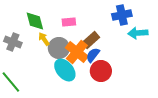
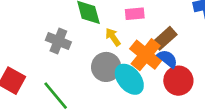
yellow arrow: (44, 39) -> (113, 37), moved
gray circle: (59, 48) -> (106, 67), moved
blue semicircle: (93, 55) -> (167, 59), turned 91

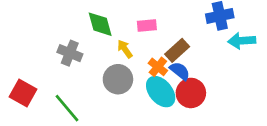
orange cross: (146, 55) -> (158, 67), size x0.6
cyan ellipse: (129, 79) -> (161, 92), moved

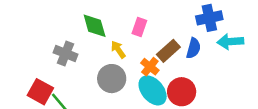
pink rectangle: (147, 26) -> (139, 27), turned -66
blue semicircle: (180, 71) -> (193, 48), moved, turned 66
red square: (23, 93) -> (40, 92), moved

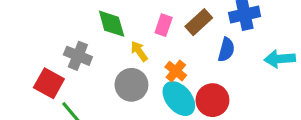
cyan arrow: (230, 42) -> (280, 59), moved
brown rectangle: (168, 51) -> (199, 22), moved
red square: (40, 92) -> (49, 83), moved

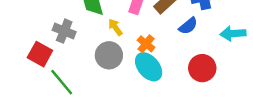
blue semicircle: (226, 50) -> (188, 26), turned 36
red circle: (212, 100) -> (202, 68), moved

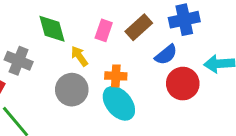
orange cross: (146, 44) -> (116, 76), turned -36
red circle: (202, 68) -> (183, 84), moved

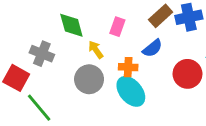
brown rectangle: (139, 27) -> (161, 16), moved
blue semicircle: (166, 55) -> (152, 48), moved

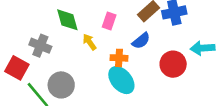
gray circle: (89, 79) -> (61, 85), moved

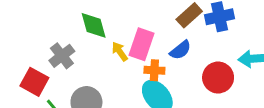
pink rectangle: (109, 21) -> (141, 44), moved, size x1.5
gray cross: (40, 46) -> (62, 56), turned 30

